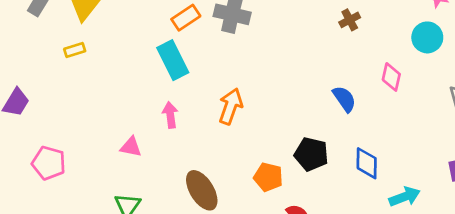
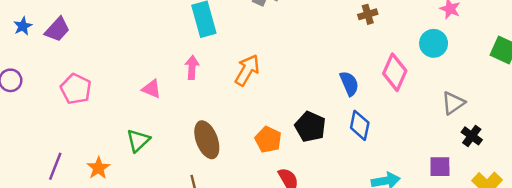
pink diamond: (391, 77) -> (395, 72), size x1.4
blue diamond: (367, 163) -> (360, 125), moved

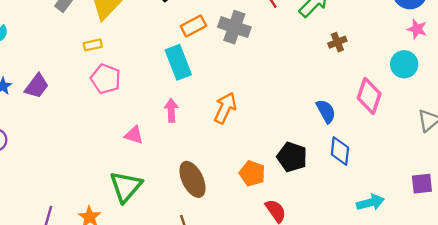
pink pentagon: (76, 89) -> (106, 79), moved
green triangle: (138, 140) -> (126, 187), size x1.4

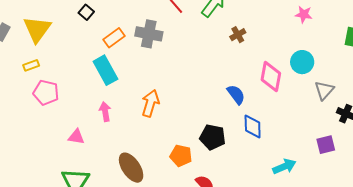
cyan circle: (404, 64) -> (302, 62), moved

